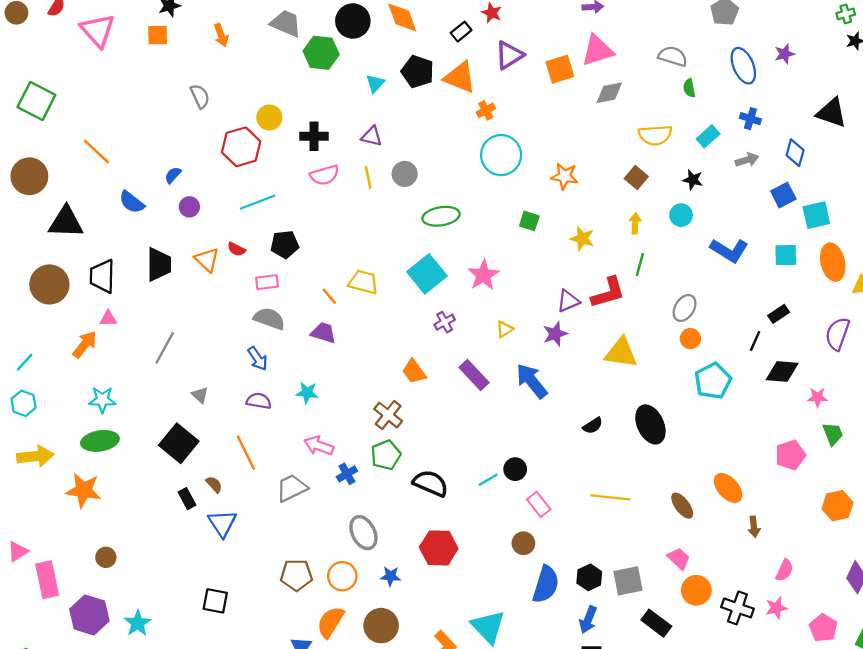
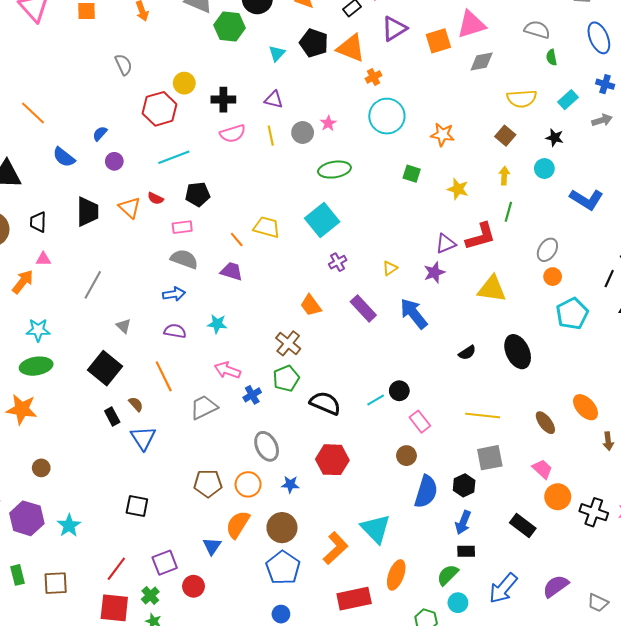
pink star: (483, 275) -> (328, 123), moved, size x0.6
black trapezoid: (102, 276) -> (38, 222), size x0.7
blue arrow: (258, 359) -> (174, 294), turned -65
gray square: (628, 581) -> (490, 458), moved

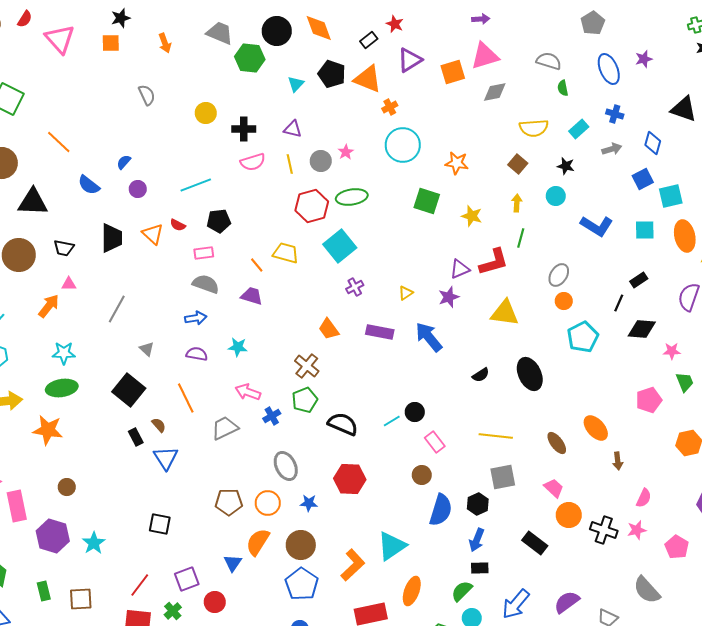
red hexagon: (160, 109) -> (312, 206), moved
green square: (412, 174) -> (427, 201), size x1.5
black trapezoid: (38, 222) -> (64, 248), turned -80
purple rectangle: (363, 308) -> (380, 332), turned -36
cyan triangle: (376, 529) -> (392, 546), turned 40

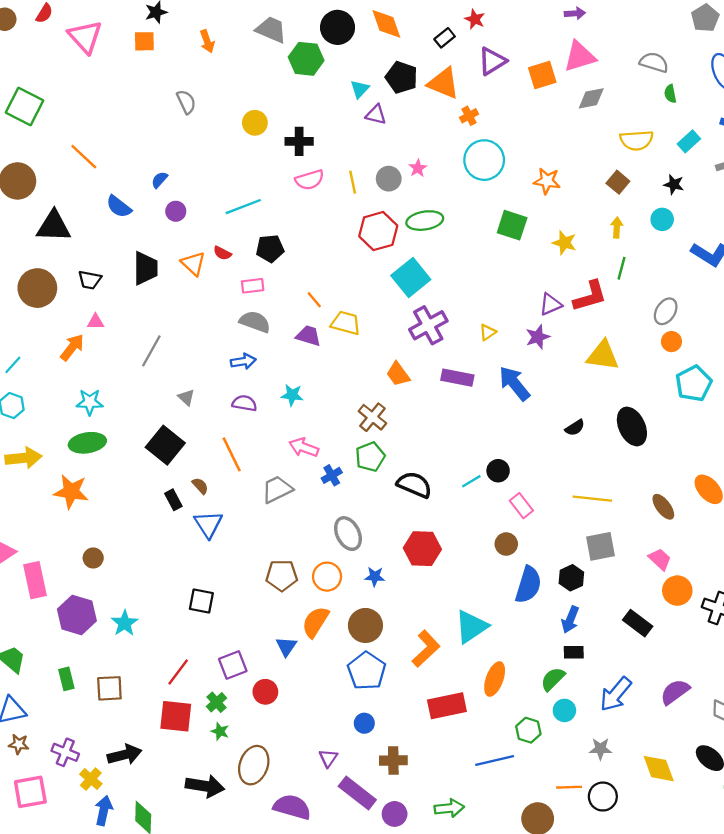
purple triangle: (293, 129) -> (376, 115), moved
yellow trapezoid: (286, 253) -> (346, 323), moved
purple cross: (355, 287) -> (428, 325), size x1.8

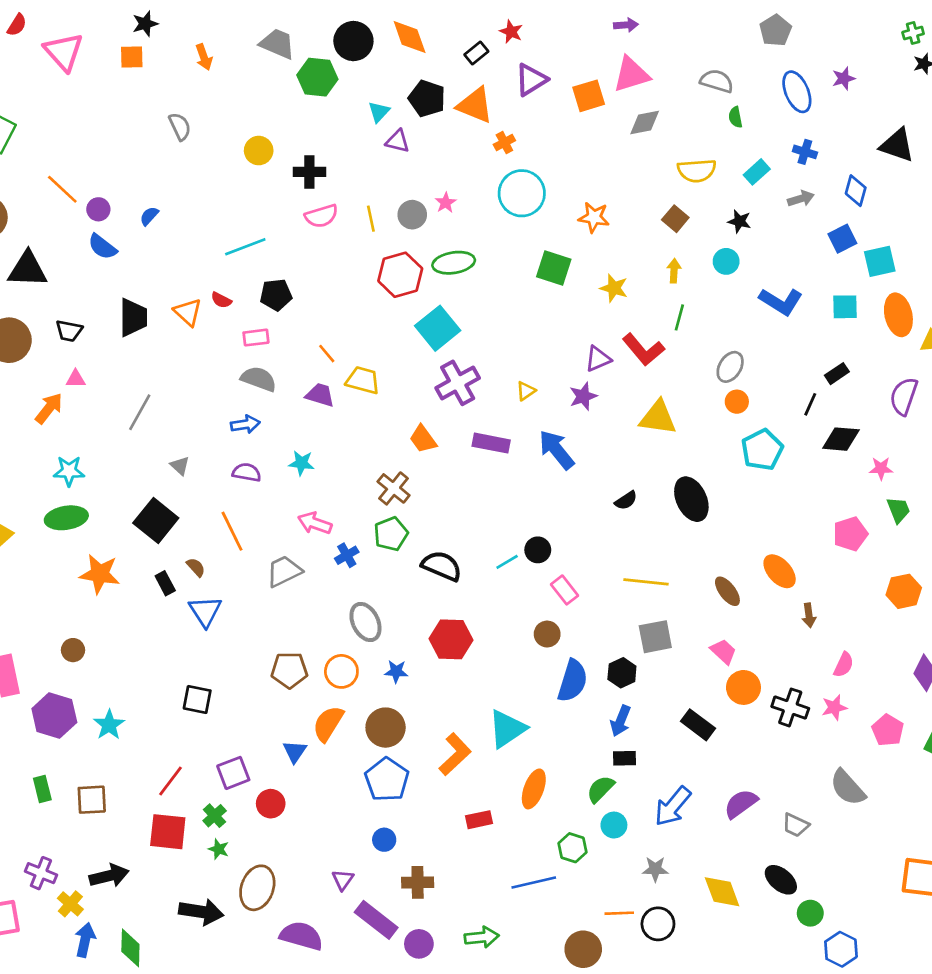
purple circle: (176, 211) -> (98, 209), moved
red L-shape: (590, 296) -> (643, 350), turned 66
orange star: (71, 492) -> (100, 574), moved
red rectangle: (447, 706) -> (479, 820), size x0.6

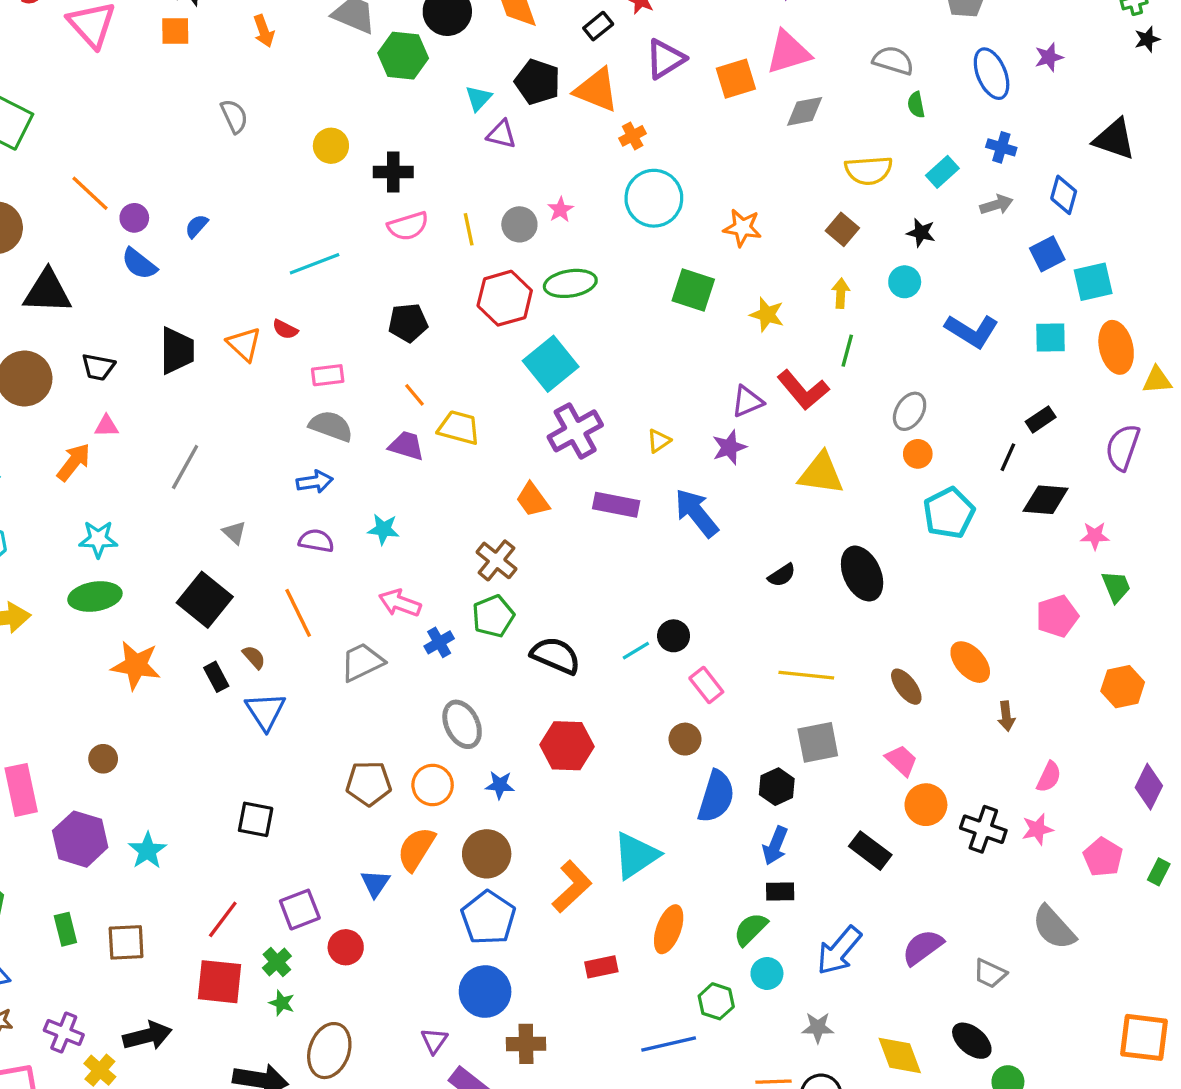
black pentagon: (276, 295) -> (408, 323), moved
blue circle: (384, 840) -> (485, 992), size x1.8

